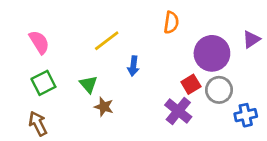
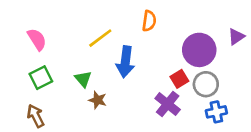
orange semicircle: (171, 22) -> (149, 21), moved
blue arrow: (133, 66) -> (125, 62), size x1.6
blue cross: (246, 115) -> (216, 112), moved

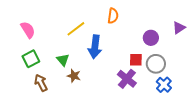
purple circle: (199, 50) -> (151, 38), size x0.6
red square: (179, 79) -> (136, 60), turned 32
blue cross: (216, 112) -> (164, 85), turned -35
brown arrow: (36, 116) -> (41, 83), moved

